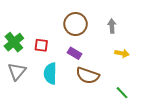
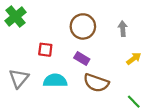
green cross: (14, 42) -> (15, 17), moved
yellow arrow: (122, 53) -> (134, 58), turned -48
cyan semicircle: (50, 73) -> (55, 81), turned 90

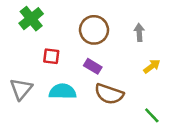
green cross: (15, 17) -> (31, 19), moved

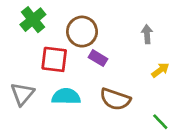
brown circle: (94, 30) -> (82, 32), moved
red square: (51, 56) -> (54, 59), size x1.5
purple rectangle: (93, 66) -> (98, 58), moved

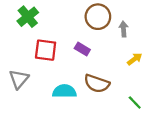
brown circle: (82, 32) -> (98, 17), moved
cyan semicircle: (66, 97) -> (64, 91), moved

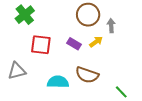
yellow arrow: (135, 59) -> (96, 42), moved
gray triangle: (19, 79) -> (17, 71), turned 36

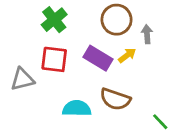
green cross: (25, 15) -> (54, 20), moved
purple rectangle: (74, 44) -> (98, 58), size x1.5
gray triangle: (17, 71) -> (22, 79), moved

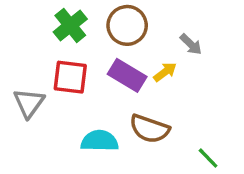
brown circle: (116, 20) -> (127, 25), moved
gray arrow: (147, 34) -> (191, 44), turned 138
gray triangle: (22, 79) -> (29, 103), turned -40

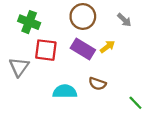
green cross: (70, 25) -> (29, 22), moved, turned -30
gray arrow: (191, 44) -> (124, 20), moved
brown semicircle: (150, 129) -> (97, 84), size x0.7

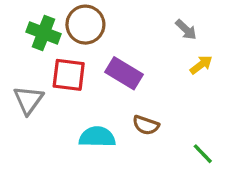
brown circle: (83, 16) -> (85, 25), moved
yellow arrow: (107, 47) -> (201, 65), moved

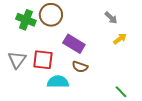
red square: (69, 75) -> (43, 60), moved
brown semicircle: (146, 125) -> (80, 67), moved

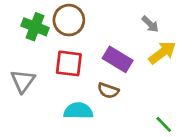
yellow arrow: (120, 39) -> (162, 53), size x1.5
purple rectangle: (74, 44) -> (118, 59), moved
red square: (43, 60) -> (69, 63), moved

